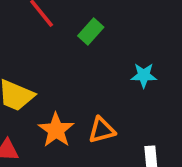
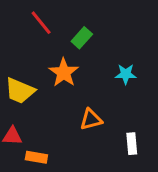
orange star: (56, 130) -> (64, 73), moved

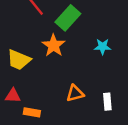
green rectangle: (82, 38) -> (68, 18), size x1.5
orange triangle: (91, 119) -> (75, 93), moved

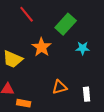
green rectangle: (68, 18) -> (66, 24), moved

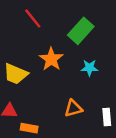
cyan star: (83, 48) -> (89, 68), moved

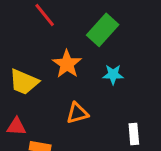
orange triangle: (73, 108) -> (77, 113), moved

